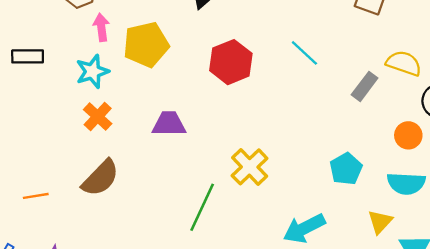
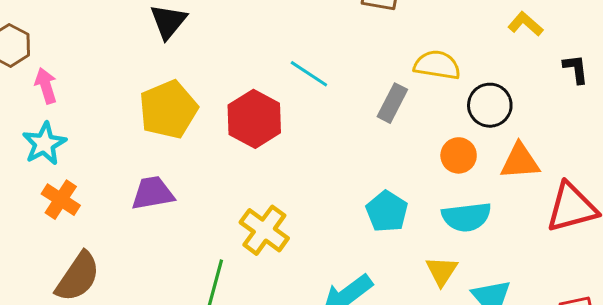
yellow pentagon: (146, 44) -> (168, 110), moved
red hexagon: (231, 62) -> (254, 119), moved

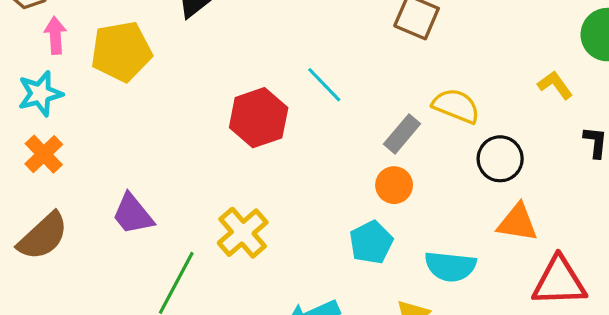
yellow pentagon: (168, 110) -> (121, 52), moved
orange circle: (459, 155) -> (394, 185), moved
purple trapezoid: (153, 193) -> (133, 214), moved, turned -132

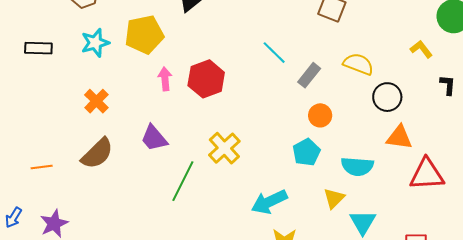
pink arrow: (55, 35) -> (165, 79), moved
cyan star: (40, 94) -> (95, 43), moved
red hexagon: (259, 118) -> (206, 79), moved
gray rectangle: (402, 134) -> (309, 75), moved

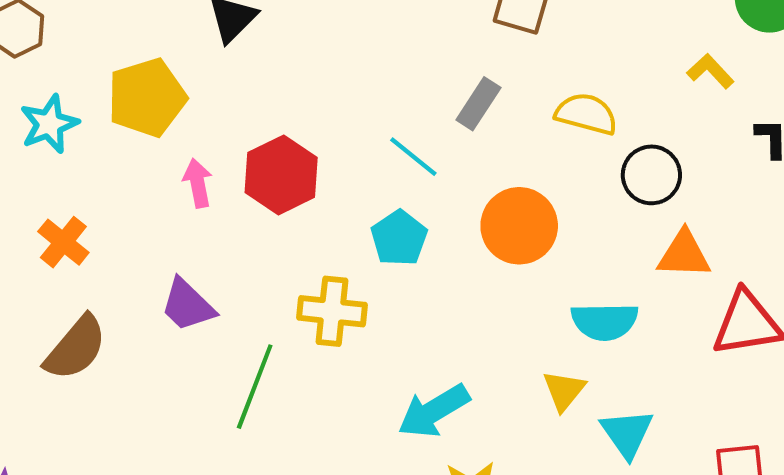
cyan line: (274, 53) -> (413, 157), moved
gray rectangle: (309, 75) -> (478, 104), moved
orange circle: (320, 115) -> (519, 226), size x1.6
yellow cross: (224, 148) -> (332, 311), turned -36
cyan pentagon: (306, 152) -> (399, 238), moved

